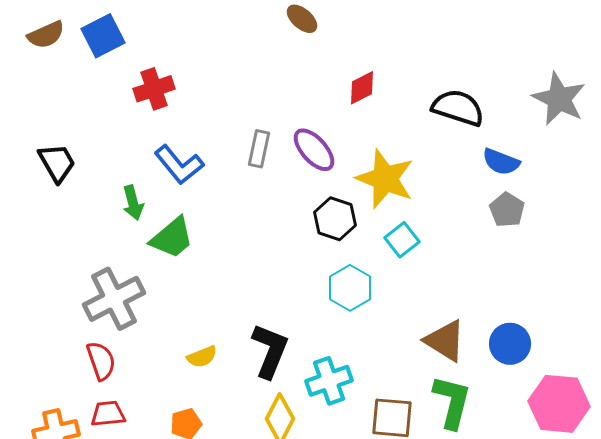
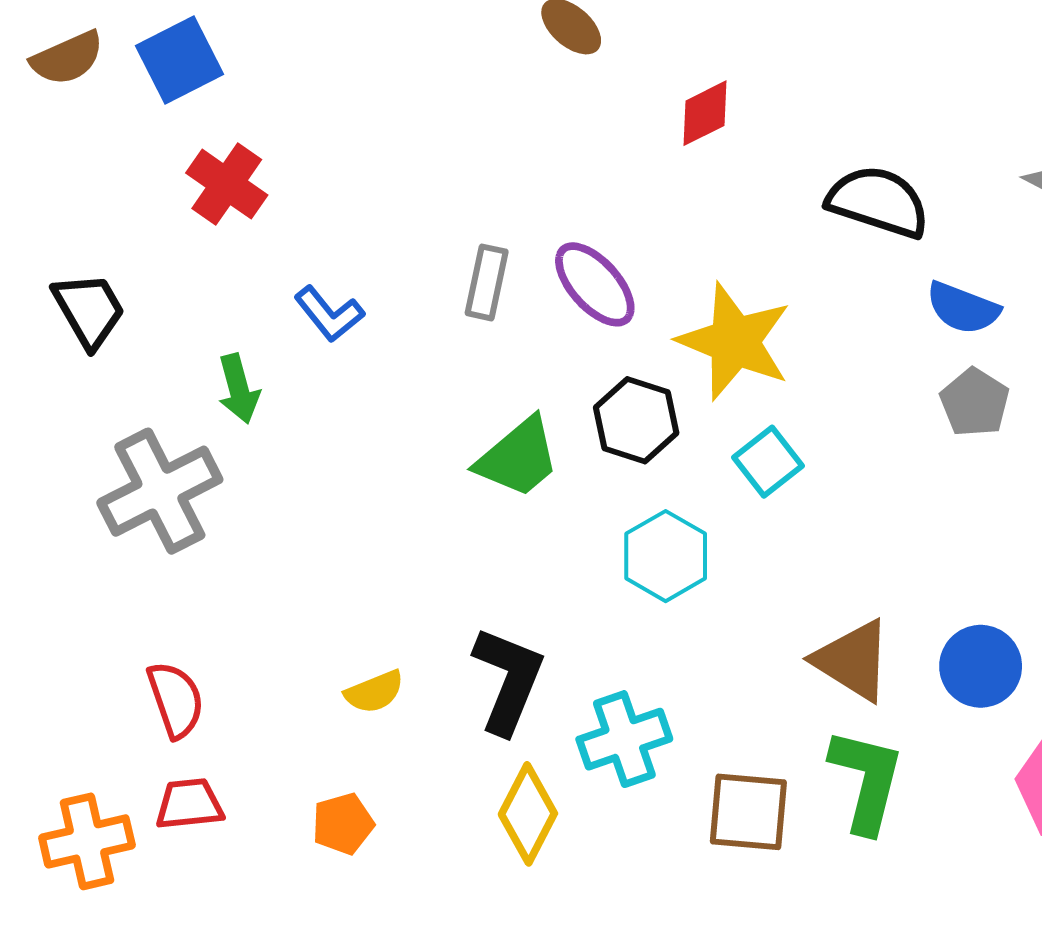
red diamond: (362, 88) -> (705, 113), moved
red cross: (154, 89) -> (227, 184), moved, turned -36
blue L-shape: (179, 165) -> (329, 314), size x0.7
green trapezoid: (172, 238) -> (518, 458), moved
gray cross: (114, 299) -> (160, 491), moved

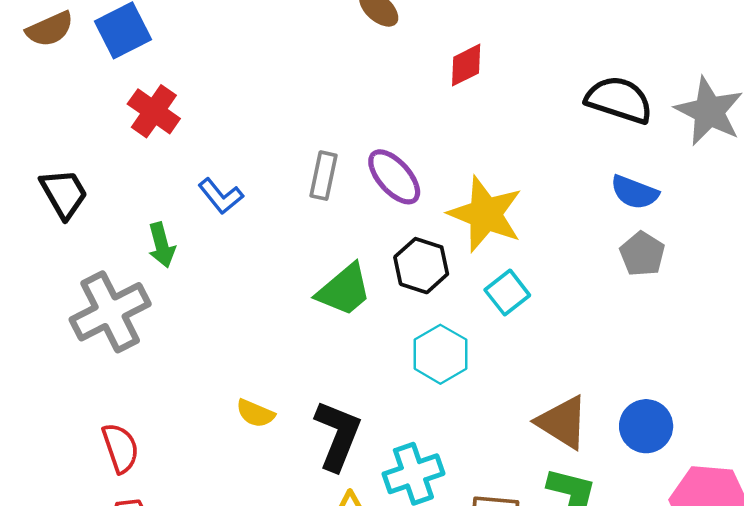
black semicircle: (878, 202) -> (619, 100), moved
yellow semicircle: (374, 692) -> (255, 413), moved, turned 45

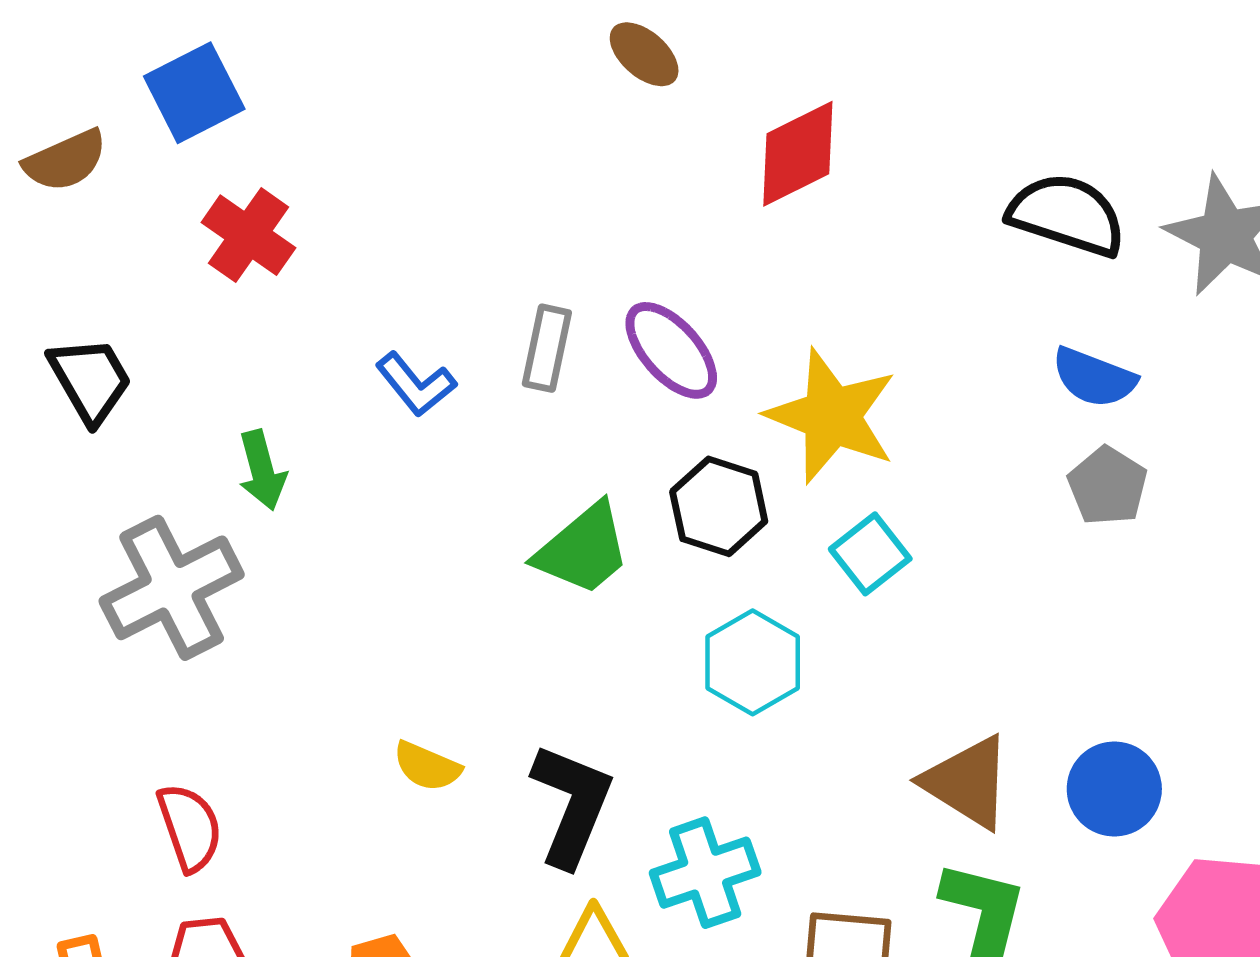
brown semicircle: (50, 29) -> (65, 161), moved
red diamond: (466, 65) -> (798, 154), size x1.4
blue L-shape: (221, 196) -> (416, 384), moved

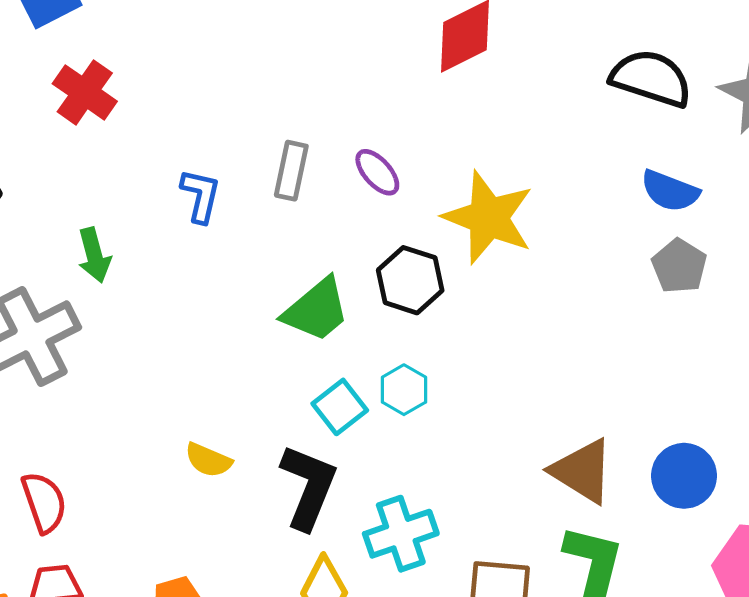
purple ellipse: (671, 350) -> (377, 172), size x0.7
blue L-shape: (416, 384) -> (201, 196), turned -128
cyan square: (870, 554) -> (340, 407), moved
cyan hexagon: (753, 662) -> (404, 390), moved, size x0.7

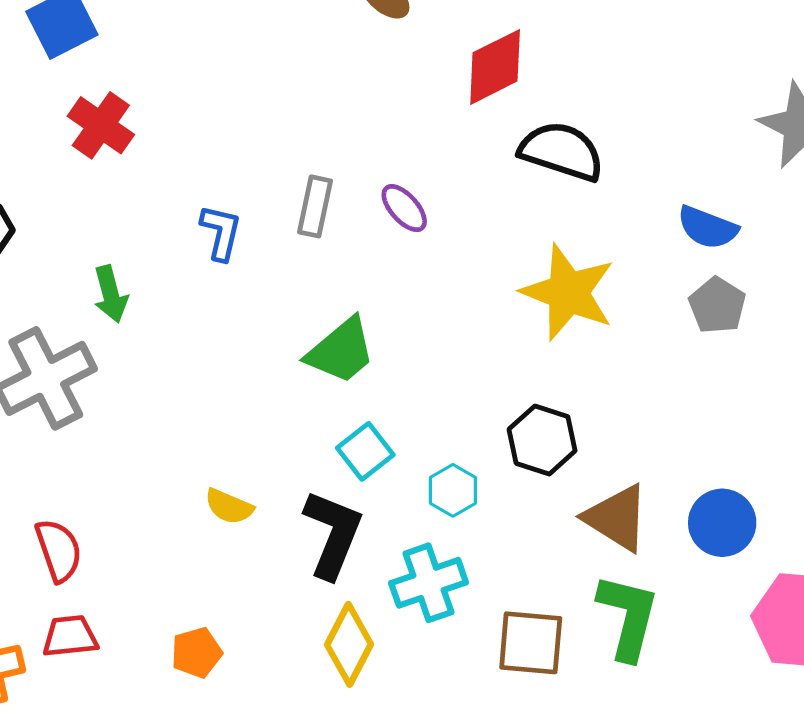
black semicircle: (651, 78) -> (562, 151), moved
yellow star: (488, 218) -> (568, 292), moved
black hexagon: (410, 280) -> (542, 440), moved
cyan hexagon: (404, 390) -> (453, 490), moved

